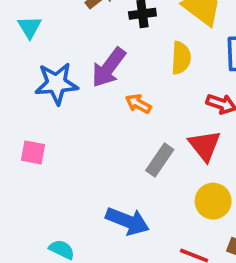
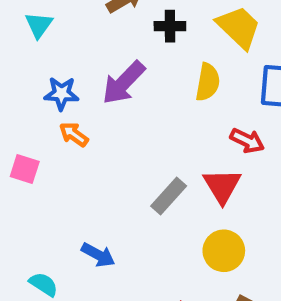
blue star: (56, 84) -> (61, 93), size x0.7
orange arrow: (138, 104) -> (74, 134), moved
blue arrow: (127, 221) -> (98, 255), moved, size x0.7

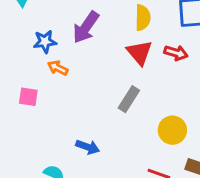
red triangle: (222, 186) -> (140, 53), moved

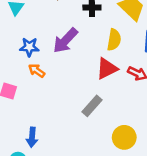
red triangle: (140, 53) -> (107, 68), turned 35
blue arrow: (88, 147) -> (32, 137), moved, turned 66

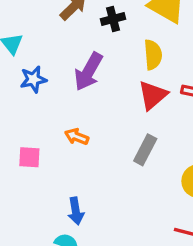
blue star: (29, 47) -> (33, 79), moved
orange arrow: (37, 71) -> (77, 137), moved

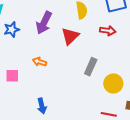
red triangle: (153, 95) -> (70, 36), moved
gray rectangle: (145, 150) -> (91, 67), moved

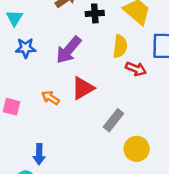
red arrow: (108, 31) -> (136, 69), moved
red triangle: (70, 36) -> (83, 88), moved

